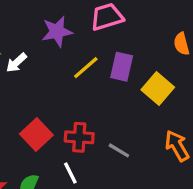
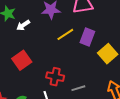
red square: (36, 135) -> (22, 60), moved
gray line: (119, 150) -> (78, 88), turned -56

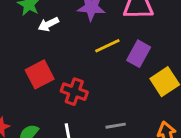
red cross: (55, 77) -> (74, 92), moved

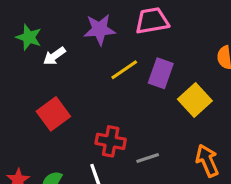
red cross: (74, 92) -> (111, 141), moved

